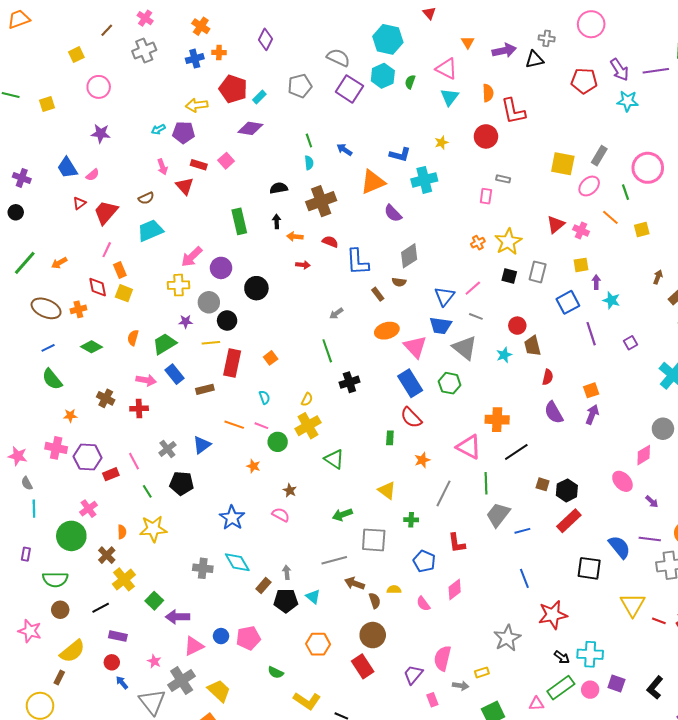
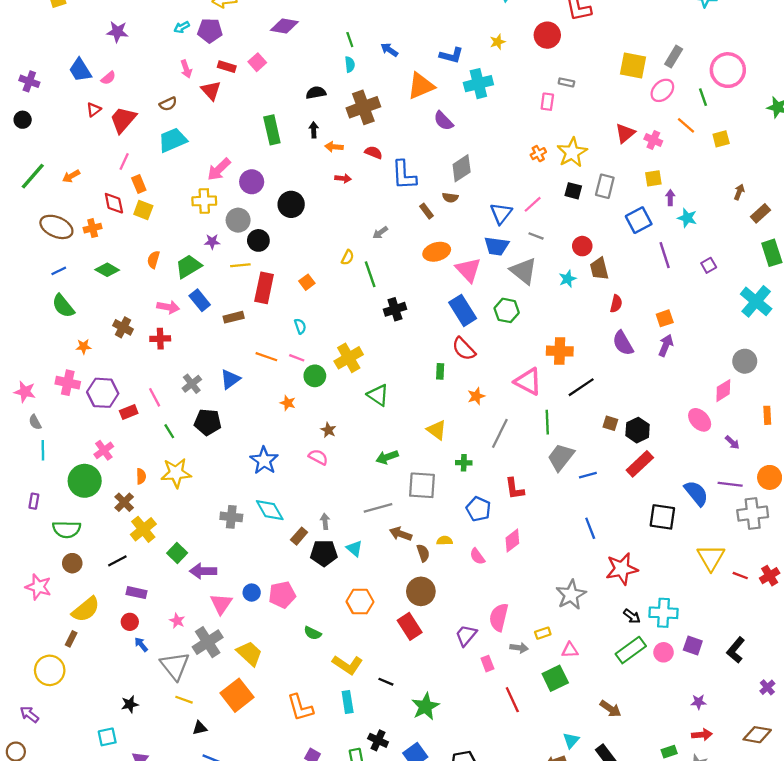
yellow semicircle: (307, 399) -> (348, 257), moved
pink triangle: (194, 646) -> (221, 604), turned -30
pink triangle: (537, 704) -> (570, 650), moved

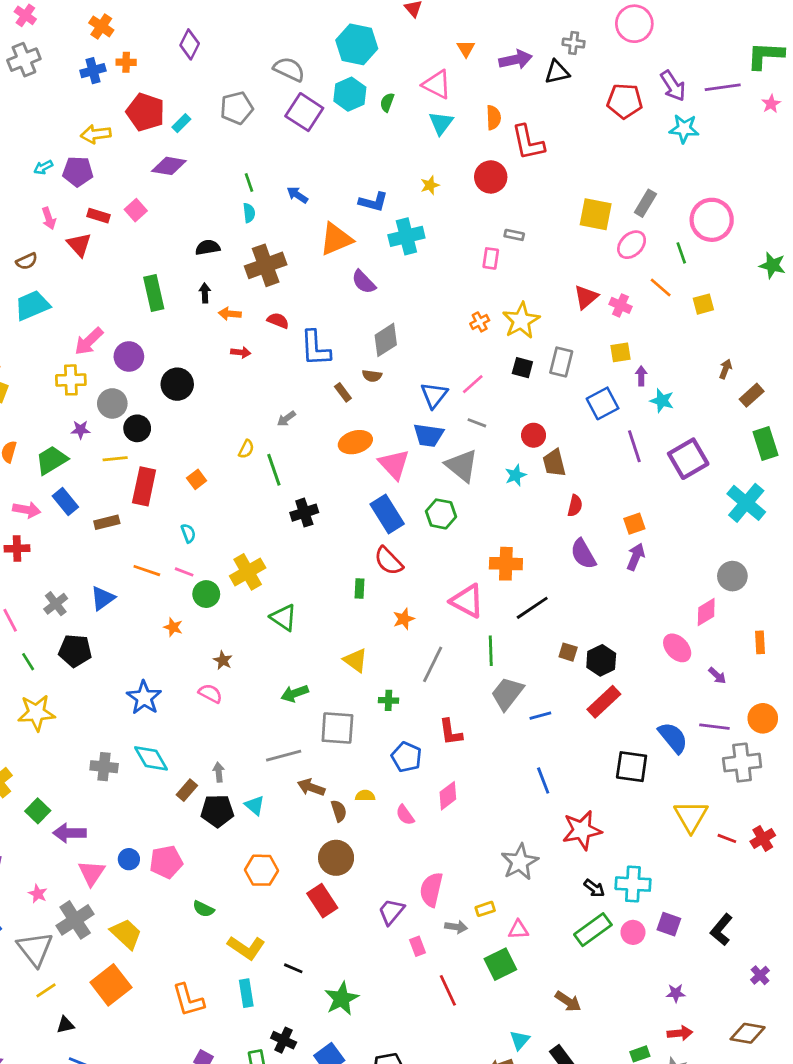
purple square: (709, 265) -> (688, 459), size x2.0
yellow line: (184, 700) -> (46, 990), turned -54

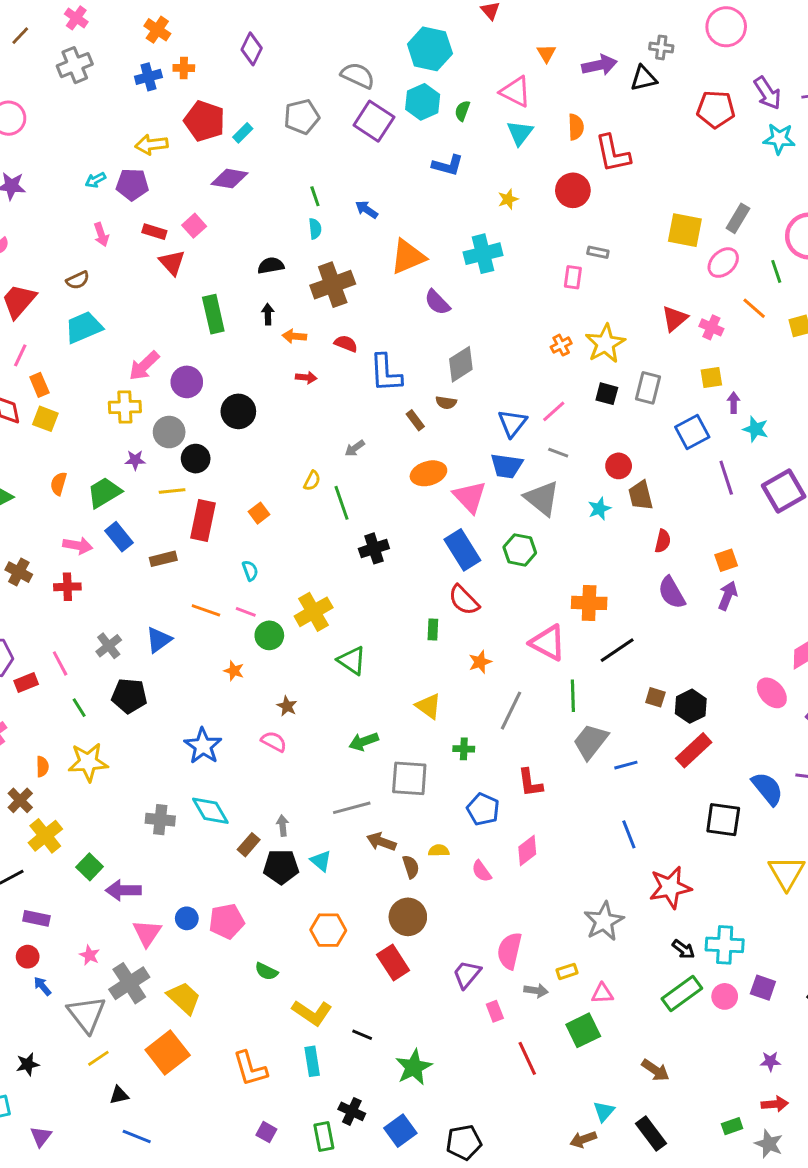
blue L-shape: (373, 202) -> (448, 165), moved
red triangle: (79, 245) -> (172, 263), moved

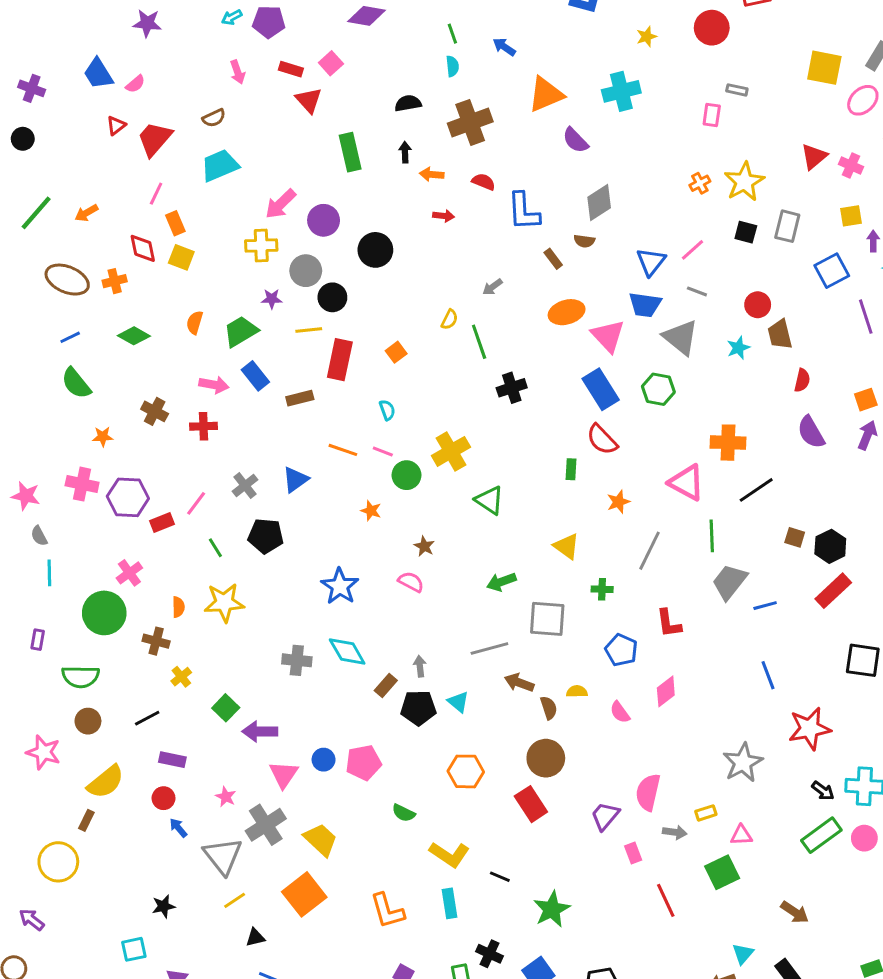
pink line: (60, 663) -> (196, 503), turned 65
brown cross: (20, 800) -> (156, 641), turned -30
yellow cross: (45, 836) -> (181, 677), size x0.6

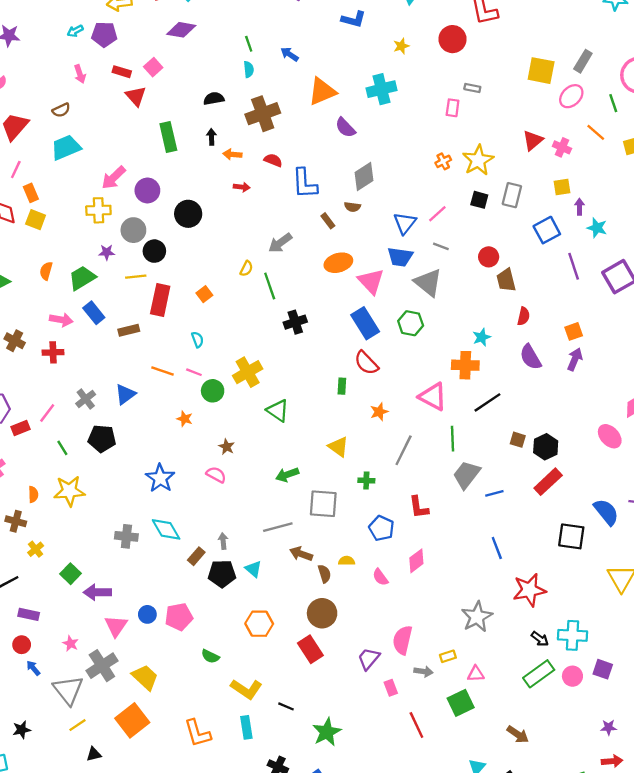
gray arrow: (492, 287) -> (280, 243), size x1.5
cyan star: (738, 348) -> (482, 337), moved

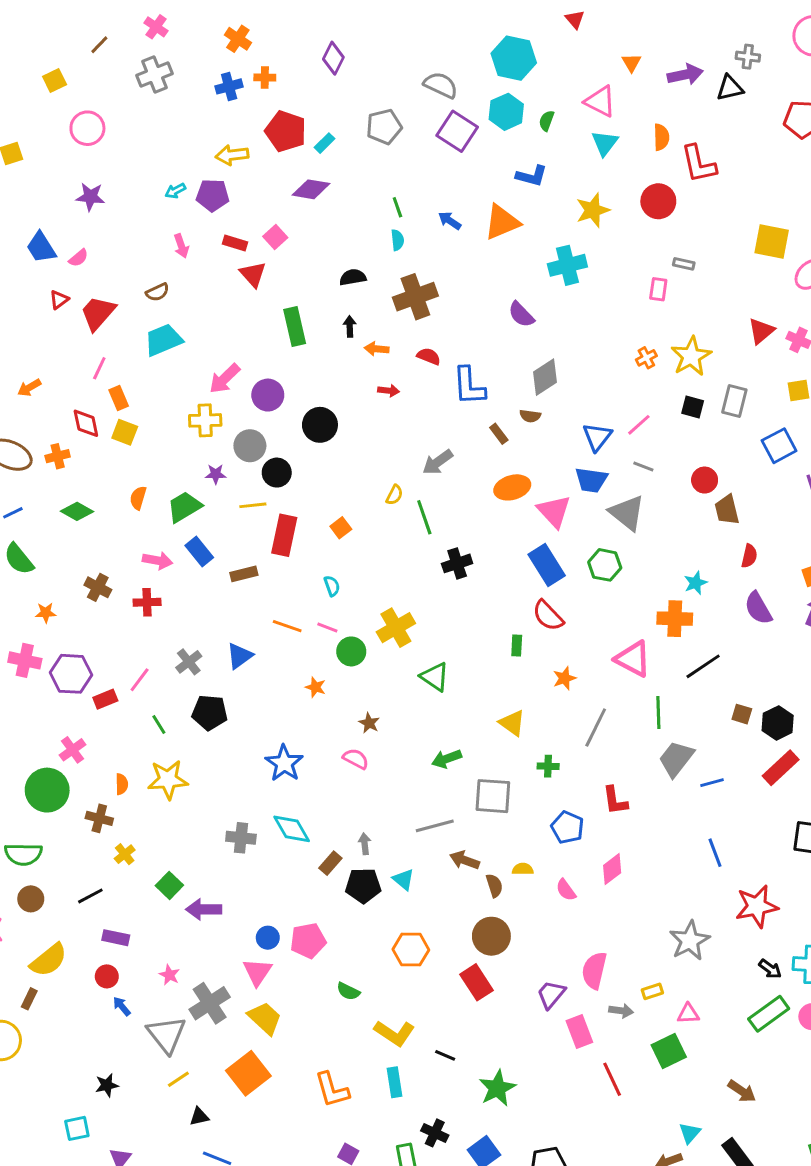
yellow star: (401, 46) -> (593, 210), size x1.6
orange triangle: (322, 92) -> (502, 222), moved
pink triangle: (116, 626) -> (257, 972), moved
pink rectangle: (391, 688) -> (579, 1032), size x1.5

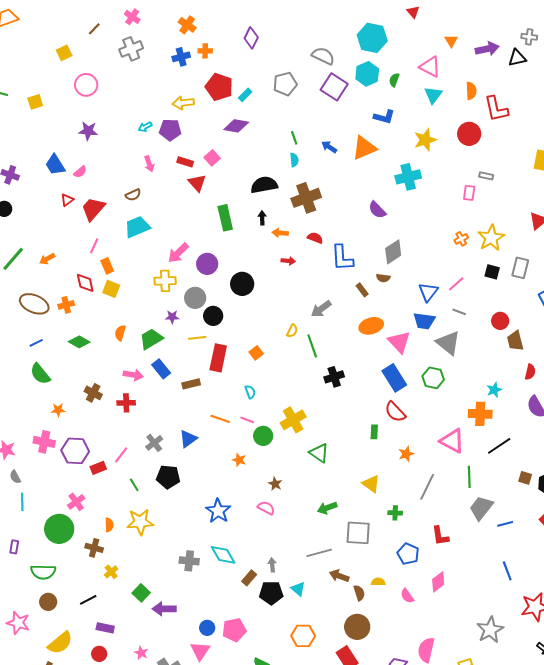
black semicircle: (353, 277) -> (264, 185), size x1.5

